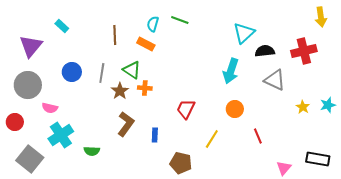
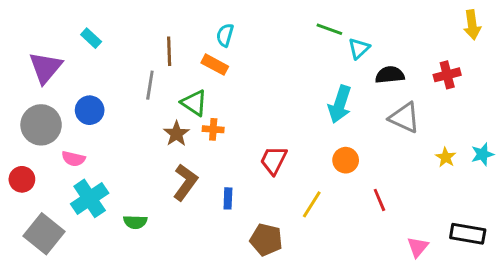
green line: (180, 20) -> (329, 29), moved
cyan triangle: (244, 33) -> (359, 48), size x0.7
red cross: (304, 51) -> (447, 75), size x0.7
blue circle: (72, 72) -> (90, 110), moved
gray line: (102, 73) -> (150, 85), moved

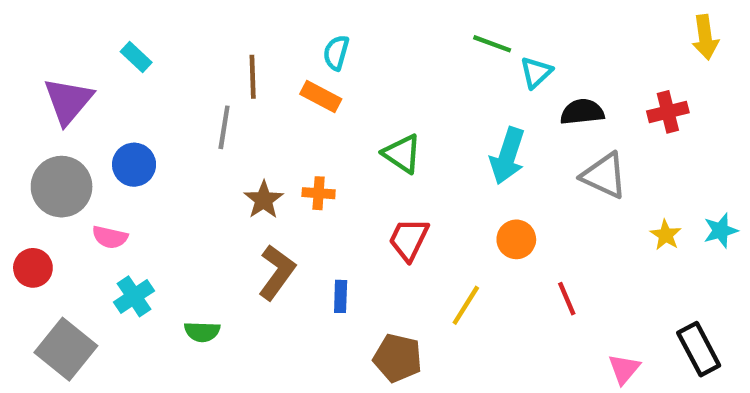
green triangle: (194, 103) -> (402, 154), moved
cyan cross: (90, 198) -> (134, 296), size x0.7
black rectangle: (468, 234) -> (699, 349), turned 52

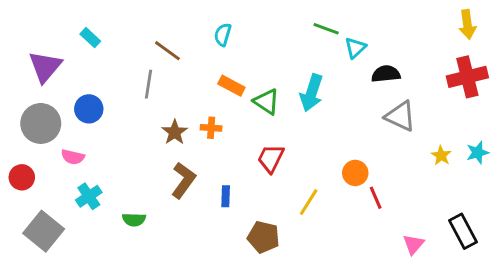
brown line: (253, 77) -> (167, 51), turned -52
orange rectangle: (321, 97) -> (231, 86), moved
red cross: (668, 112) -> (467, 77), moved, size x1.5
cyan arrow: (508, 156) -> (312, 93), moved
orange circle: (516, 239) -> (355, 173), moved

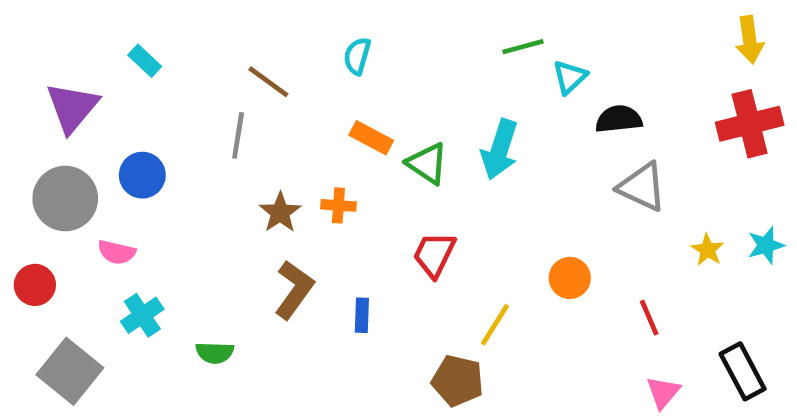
green line: (326, 29) -> (523, 47), turned -35
red line: (376, 198) -> (649, 318), moved
brown pentagon: (264, 237) -> (458, 381), moved

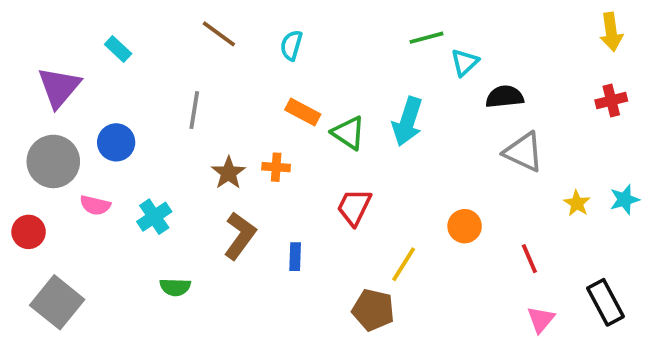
brown line: (268, 82) -> (219, 34), moved
red cross: (750, 124) -> (611, 101), size x0.6
cyan cross: (142, 315) -> (154, 217), moved

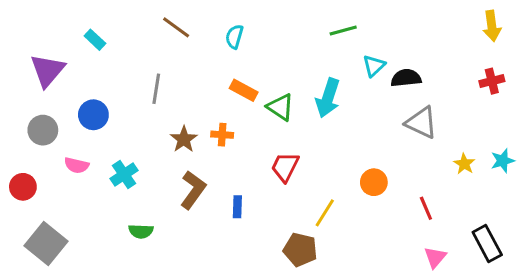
cyan triangle: (465, 62) -> (374, 66), moved
gray circle: (53, 161) -> (43, 130), size x0.7

